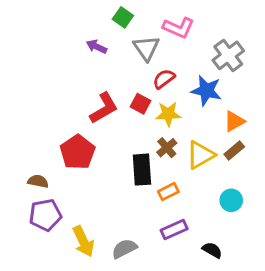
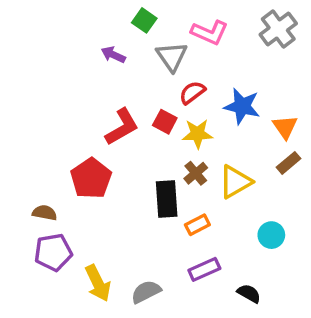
gray cross: (228, 55) -> (278, 29), moved
orange triangle: (234, 121) -> (285, 127), moved, turned -35
brown rectangle: (234, 151) -> (288, 163), moved

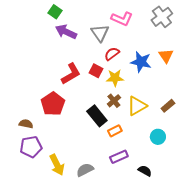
green square: (144, 20) -> (55, 12), moved
purple arrow: (113, 55) -> (66, 32), size x1.5
orange triangle: (285, 127) -> (166, 56), moved
brown rectangle: (288, 163) -> (168, 106), moved
black rectangle: (167, 199) -> (97, 116), turned -35

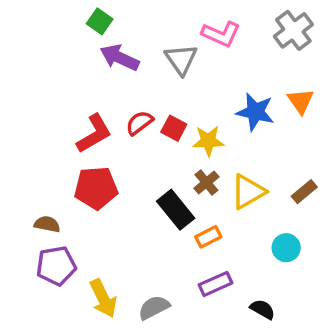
red semicircle: (112, 54) -> (139, 123), moved
red L-shape: (71, 74) -> (94, 134), moved
red pentagon: (53, 104) -> (96, 188), turned 30

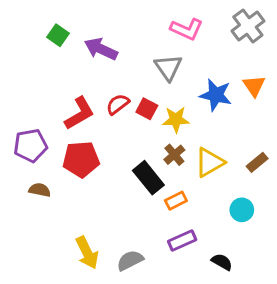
green square: (100, 21) -> (58, 35), moved
gray triangle: (181, 59) -> (168, 67), moved
purple pentagon: (56, 266) -> (30, 146), moved

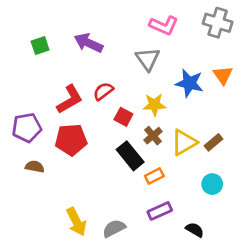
gray cross: (248, 26) -> (218, 23), turned -36
green square: (58, 35) -> (40, 46), moved, turned 36
red square: (147, 109) -> (123, 117), moved
brown rectangle: (257, 162) -> (214, 142), moved

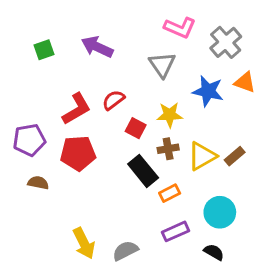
gray cross: (218, 23) -> (226, 42), moved, turned 32
orange triangle: (223, 75) -> (245, 82), turned -35
brown cross: (153, 136) -> (168, 149), turned 30
cyan circle: (212, 184) -> (220, 212), moved, size x1.4

